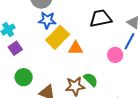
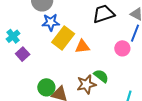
green circle: (24, 77) -> (46, 87), moved

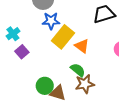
orange triangle: (82, 46) -> (82, 46), turned 42
green semicircle: (101, 76) -> (78, 70), moved

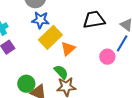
orange triangle: (82, 46) -> (68, 49), turned 35

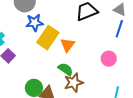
pink circle: (107, 57) -> (109, 59), moved

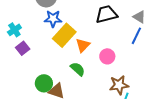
pink circle: (109, 59) -> (107, 56), moved
brown star: (74, 83) -> (119, 85), moved

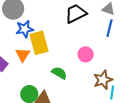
yellow rectangle: (64, 35) -> (39, 43), turned -45
orange triangle: (83, 45) -> (23, 55), moved

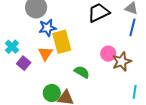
brown star: (103, 80) -> (122, 62), moved

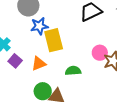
orange triangle: (45, 53) -> (39, 64), moved, turned 35
green semicircle: (82, 72) -> (73, 71), turned -35

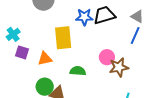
blue star: (39, 26) -> (84, 17), moved
purple square: (15, 61) -> (22, 52), turned -32

